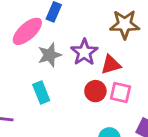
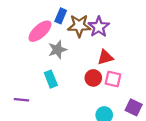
brown star: (125, 24) -> (79, 26), moved
purple star: (84, 52) -> (99, 27), moved

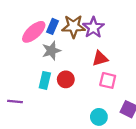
blue rectangle: (61, 16) -> (53, 26), moved
red circle: (93, 78) -> (66, 79), moved
cyan rectangle: (51, 79) -> (45, 80), turned 35

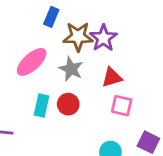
blue rectangle: (53, 26) -> (51, 17), moved
pink ellipse: (34, 32) -> (32, 62), moved
gray star: (51, 51) -> (71, 69), moved, turned -30

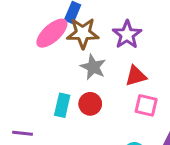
brown star: (78, 37) -> (83, 33), moved
pink ellipse: (32, 62) -> (52, 33), moved

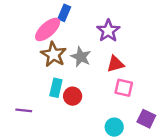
brown star: (83, 33) -> (54, 54), moved, turned 30
red circle: (90, 104) -> (73, 96), moved

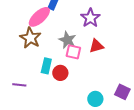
brown star: (54, 54) -> (30, 38), moved
pink square: (124, 88) -> (73, 52), moved

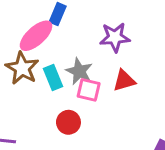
purple star: (90, 18) -> (115, 37), turned 30
cyan rectangle: (46, 66) -> (53, 77), moved, turned -35

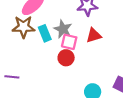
brown star: (22, 68) -> (23, 27), turned -30
red circle: (68, 122) -> (66, 58), moved

